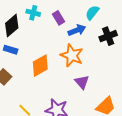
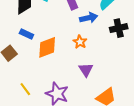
blue rectangle: (11, 50) -> (26, 34), moved
orange star: (72, 55) -> (80, 42), size x0.6

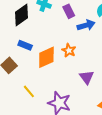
orange star: (80, 42) -> (69, 50), moved
yellow line: (25, 89) -> (29, 91), moved

